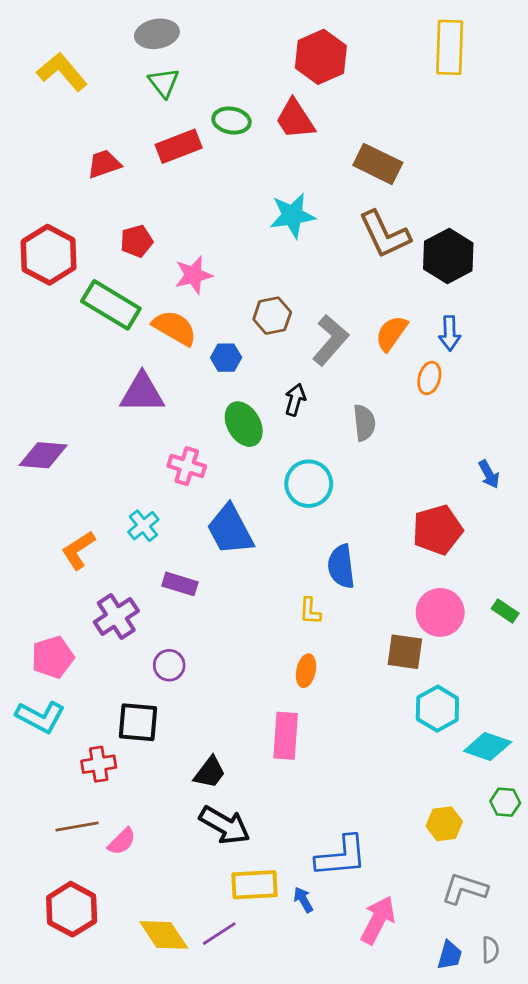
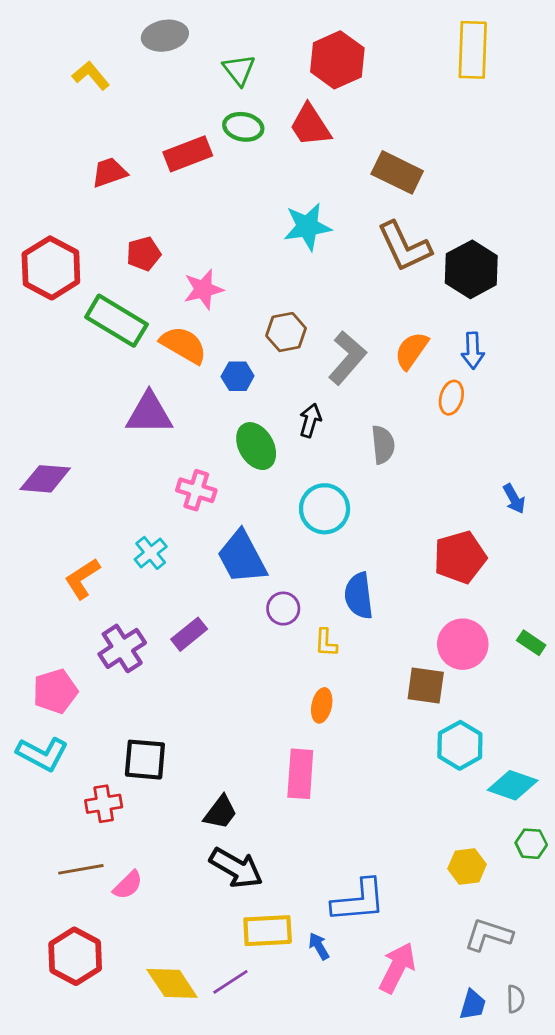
yellow L-shape: (62, 72) -> (91, 76), moved, size x0.7
green triangle: (164, 83) -> (239, 70), moved
purple rectangle: (180, 584) -> (189, 634), moved, turned -56
purple circle: (169, 665) -> (283, 609), moved

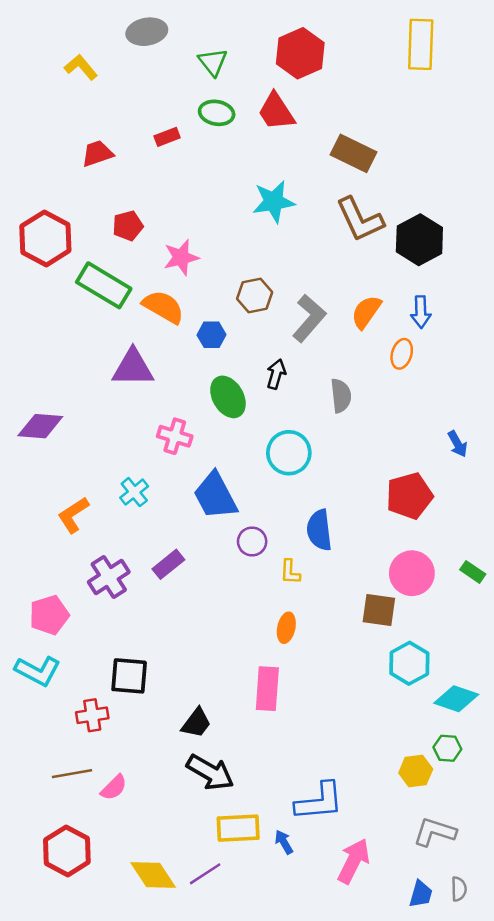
red rectangle: (188, 154) -> (167, 137), size x0.6
green hexagon: (531, 844) -> (447, 748), moved

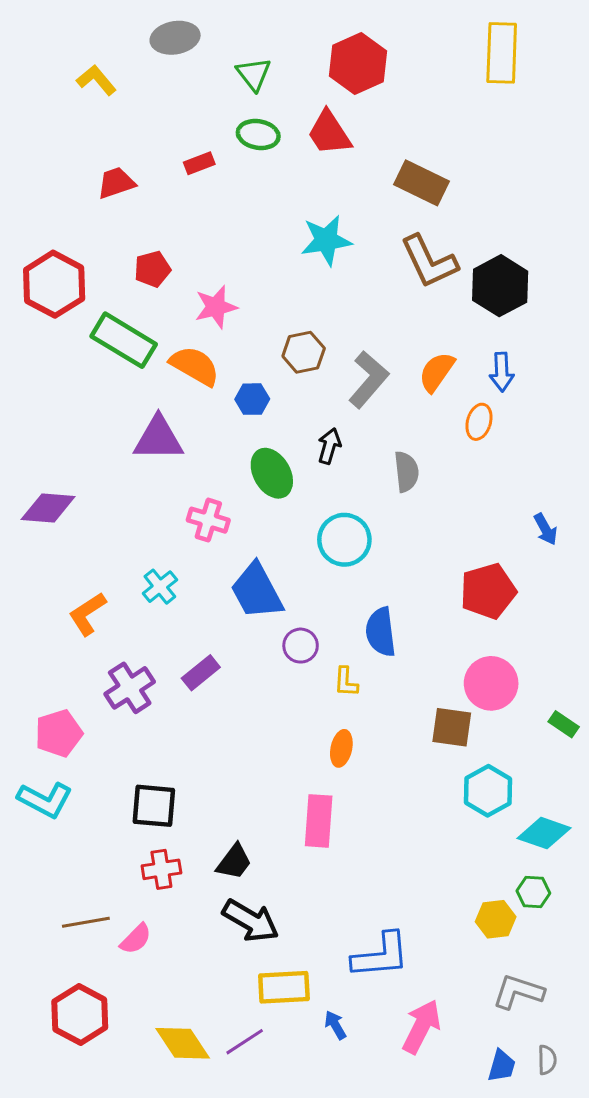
green rectangle: (473, 572) -> (564, 724), moved
red cross: (92, 715) -> (161, 869), moved
blue arrow: (284, 842) -> (335, 1025), moved

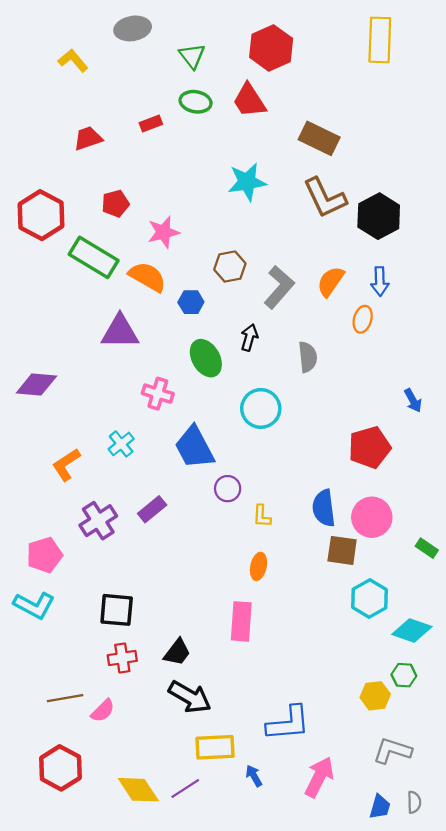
blue semicircle: (381, 632) -> (324, 508), moved

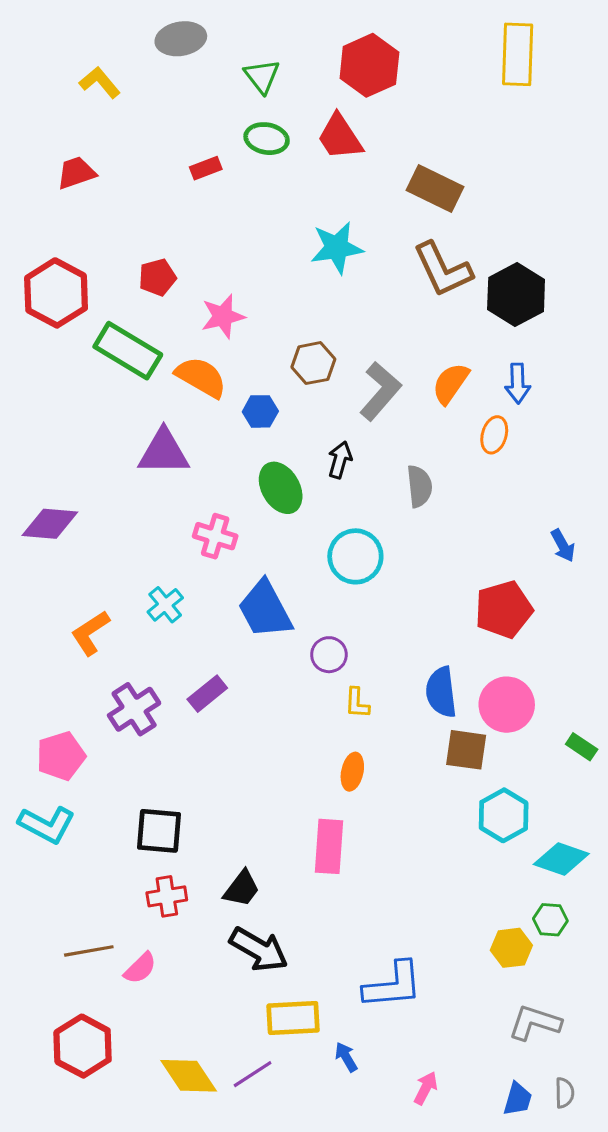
red trapezoid: (88, 138) -> (76, 173), moved
purple circle: (228, 489) -> (329, 655), moved
pink arrow: (319, 777) -> (426, 1088), moved, size x0.6

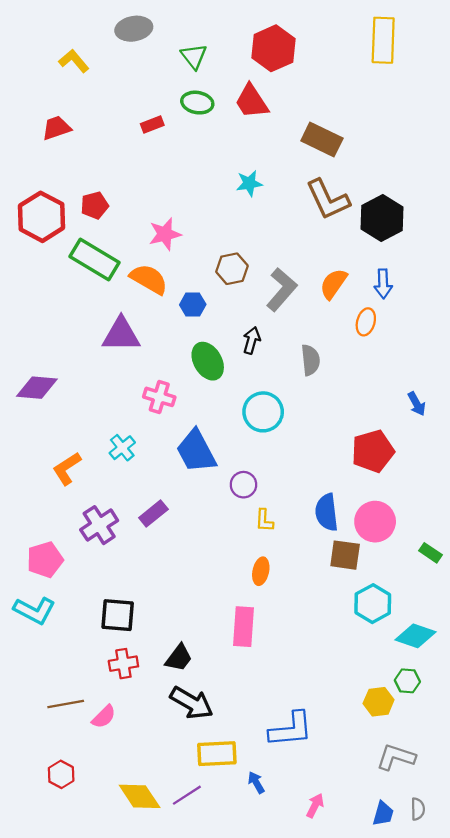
cyan star: (337, 248) -> (249, 183), size x0.7
red pentagon: (157, 277) -> (95, 205), moved
red hexagon: (83, 1046) -> (61, 774), size x0.6

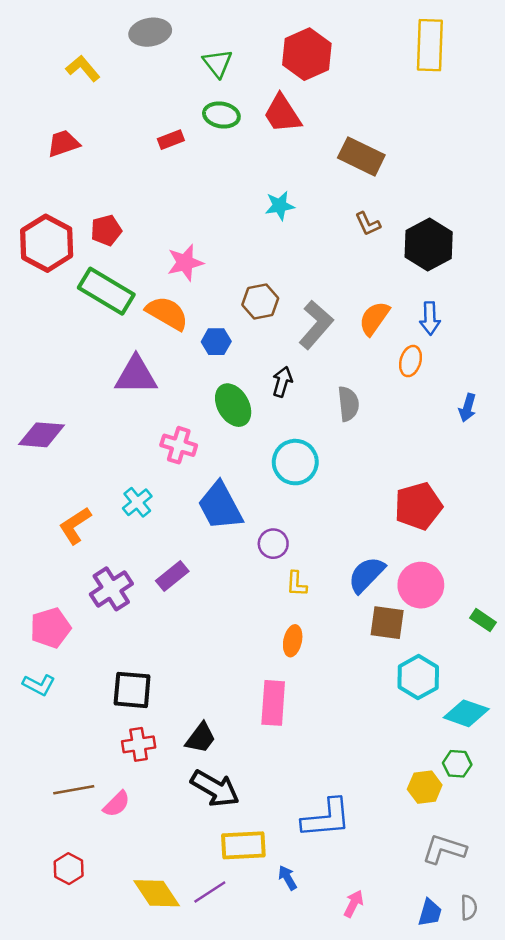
brown L-shape: (328, 200) -> (368, 224), size x0.5
blue arrow: (417, 404) -> (467, 408), moved, turned 45
blue semicircle: (327, 512) -> (366, 575), turned 51
cyan L-shape: (35, 610) -> (39, 685), size x0.7

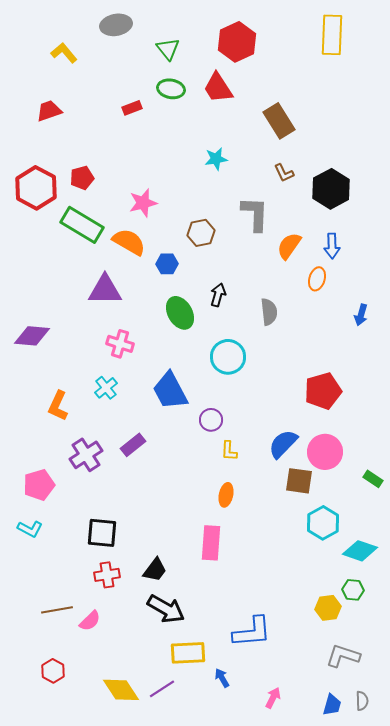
brown rectangle: (361, 156) -> (279, 121), turned 32
gray L-shape: (316, 325) -> (255, 214), moved, turned -39
pink cross: (179, 445) -> (120, 344), moved
orange L-shape: (75, 526) -> (58, 406), turned -32

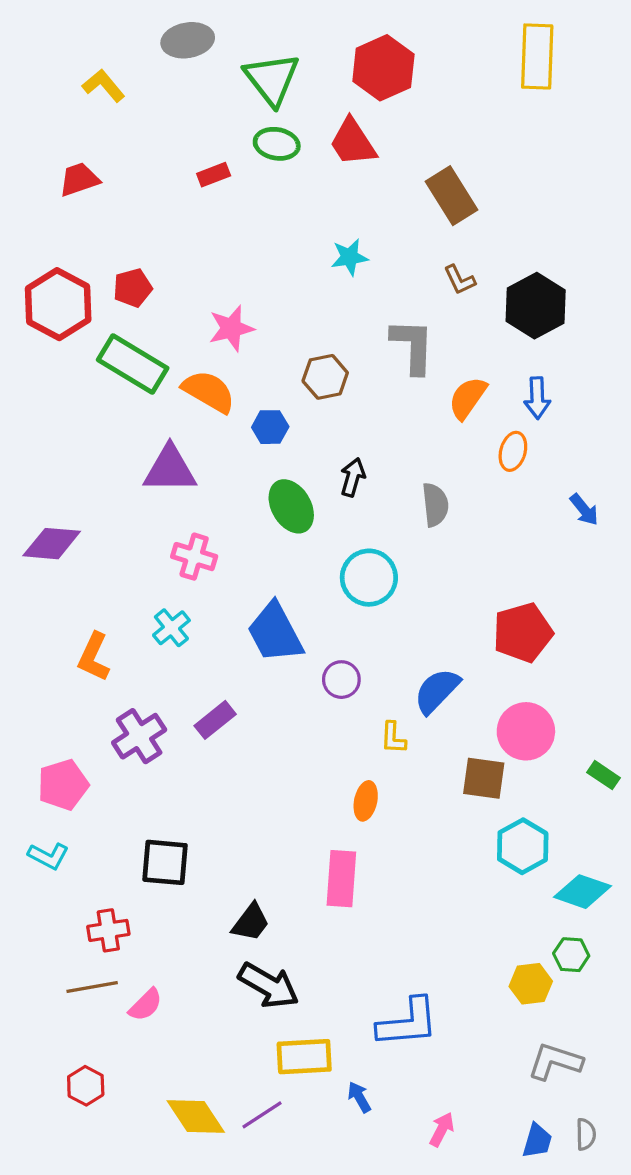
green triangle: (168, 49) -> (272, 79), size x1.5
blue arrow: (361, 315) -> (584, 510), turned -55
blue semicircle: (283, 444) -> (437, 691), moved
yellow L-shape: (229, 451) -> (393, 738), moved
red cross: (107, 575) -> (108, 930), moved

